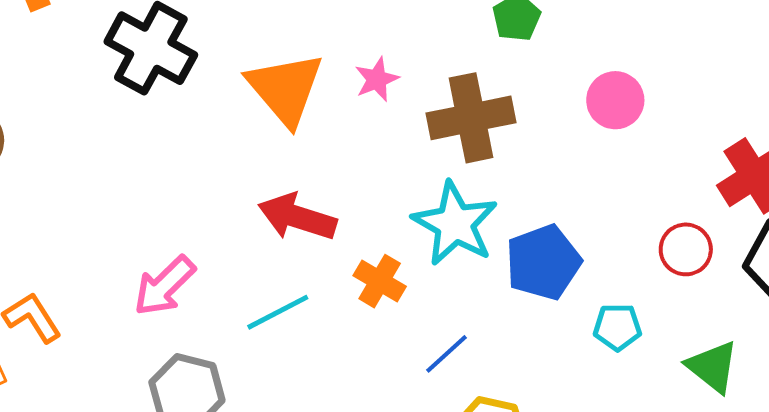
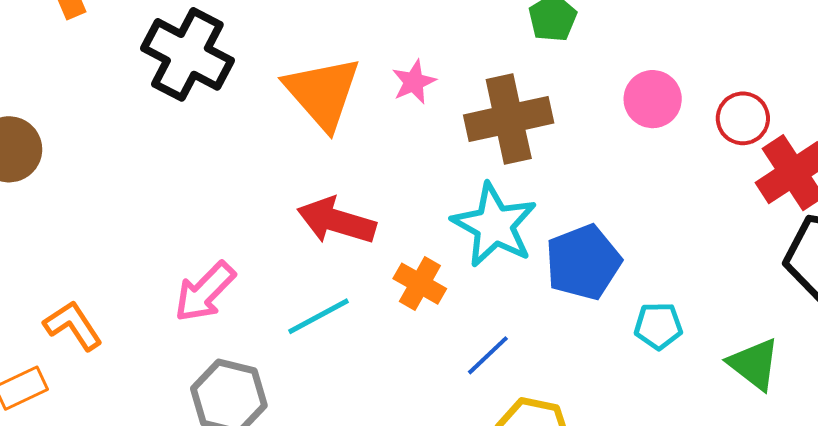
red circle: (686, 249) -> (743, 118), moved

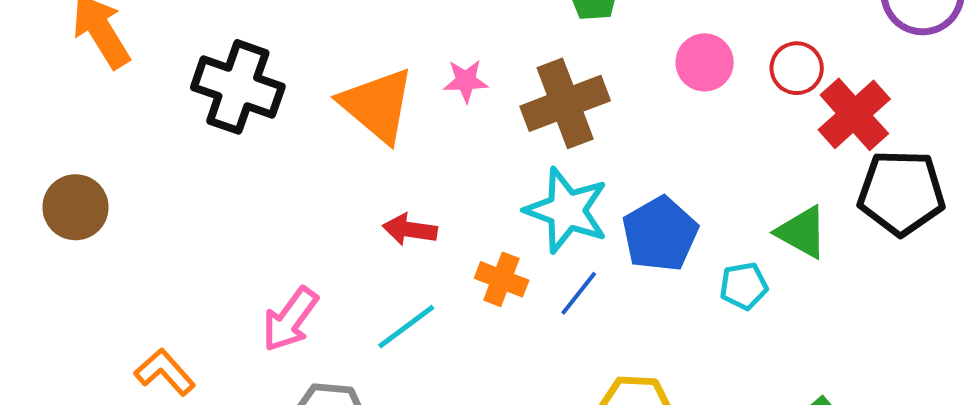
pink star: (414, 82) -> (466, 81), turned 30
red arrow: (336, 221) -> (410, 230), size x0.7
blue line: (488, 355) -> (579, 293), moved
green triangle: (754, 364) -> (802, 232), moved

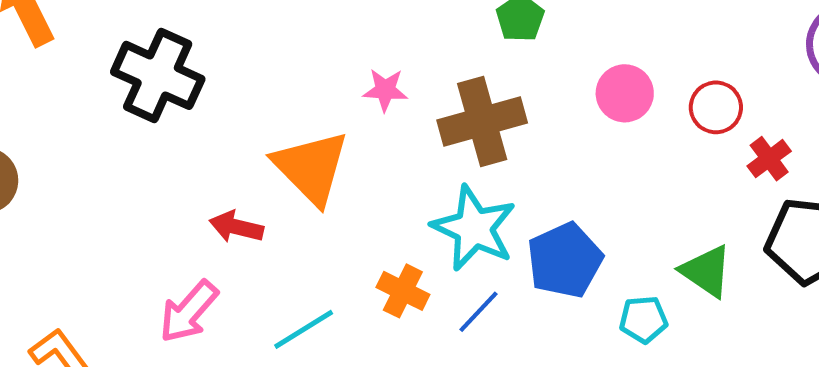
orange triangle: (377, 105) -> (311, 167), moved
red cross: (854, 114) -> (769, 159), size x0.6
red arrow: (410, 230) -> (236, 227), moved

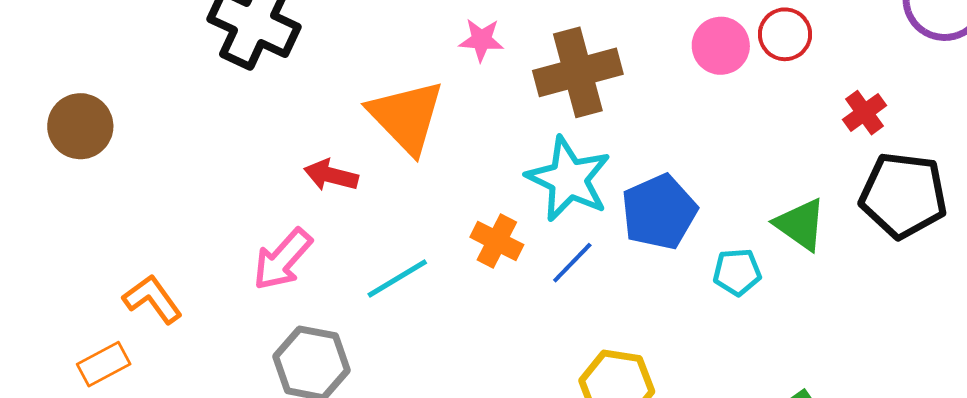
red circle: (716, 107) -> (785, 34), moved

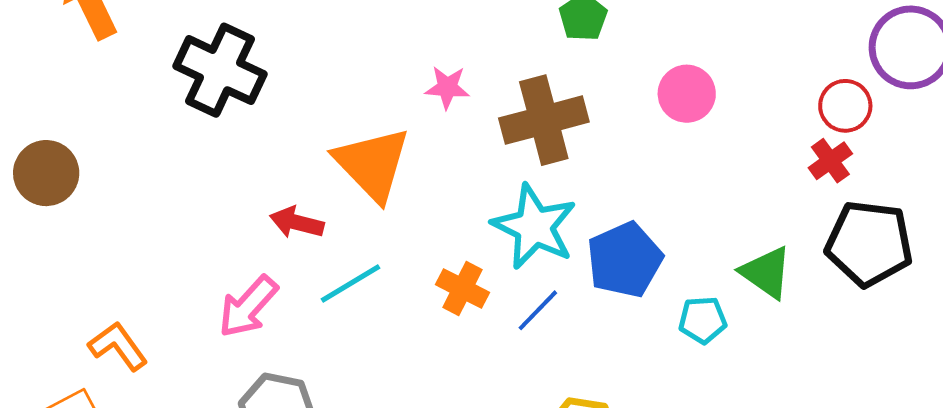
red circle: (785, 34) -> (845, 106), moved
cyan line: (397, 278) -> (351, 284), moved

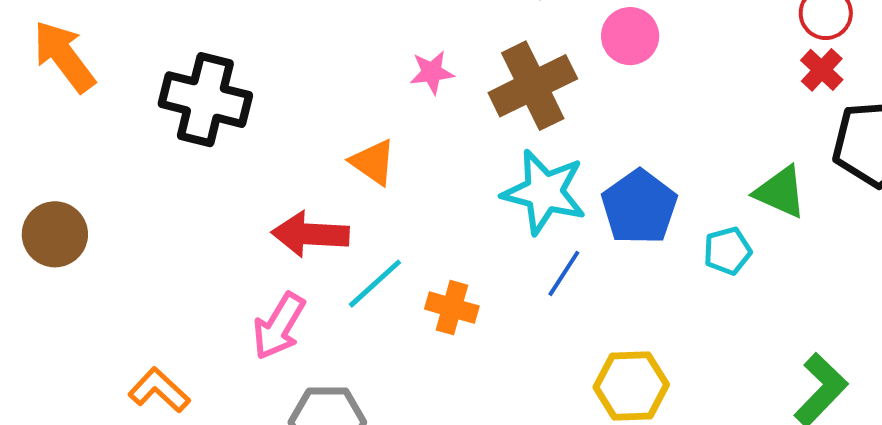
pink circle: (687, 94) -> (630, 36), moved
orange triangle: (372, 164) -> (373, 162), size x0.6
red arrow: (297, 223) -> (310, 234), size x1.4
orange cross: (463, 289) -> (452, 308), moved

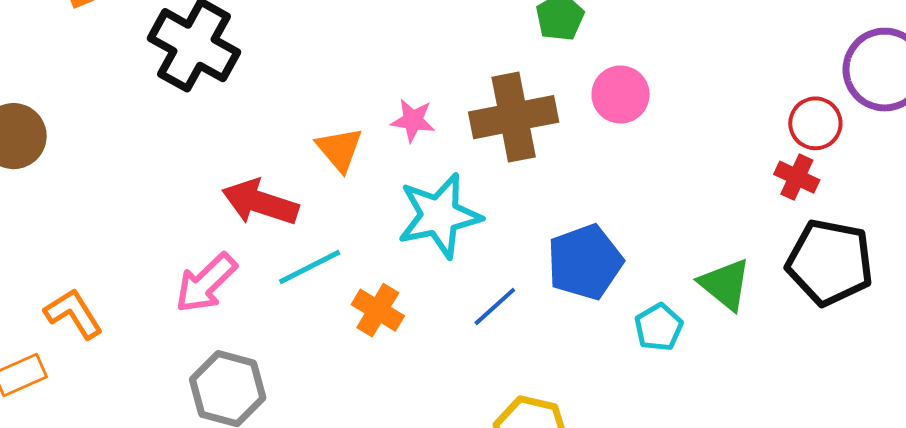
red cross: (822, 70) -> (797, 177), turned -33
pink star: (432, 72) -> (413, 120), moved
cyan star: (544, 192) -> (439, 216), moved, turned 30
cyan pentagon: (727, 251) -> (659, 327), turned -30

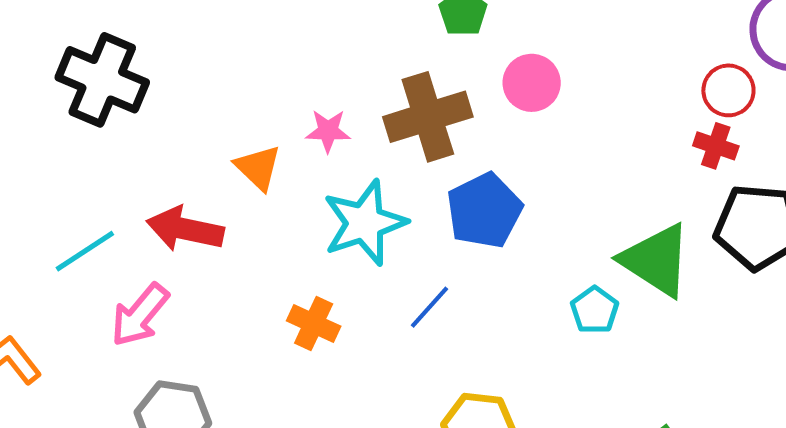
blue pentagon: (585, 262) -> (484, 211), moved
cyan line: (310, 267) -> (85, 251), moved
green triangle: (725, 284) -> (656, 260), size x1.4

